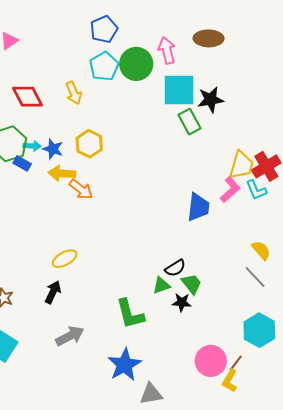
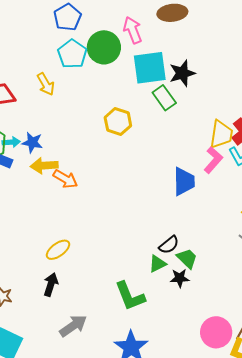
yellow hexagon: (89, 144) -> (118, 122), moved

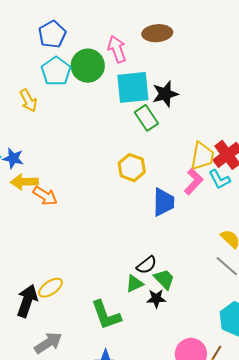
yellow hexagon: (118, 122) -> (132, 168), moved
yellow ellipse: (58, 250) -> (51, 288), moved
black arrow: (51, 284) -> (27, 301), size x1.4

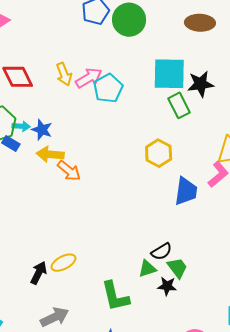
pink arrow: (117, 49) -> (89, 78), moved, turned 72
green circle: (88, 66) -> (129, 20), moved
cyan pentagon: (56, 71) -> (108, 88), moved
black arrow: (27, 301) -> (39, 273), size x0.7

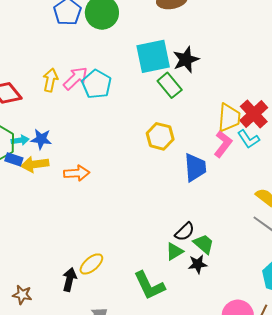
yellow arrow: (64, 74) -> (50, 80), turned -135
yellow arrow: (50, 154) -> (35, 164), moved
orange arrow: (69, 171) -> (77, 173), turned -30

